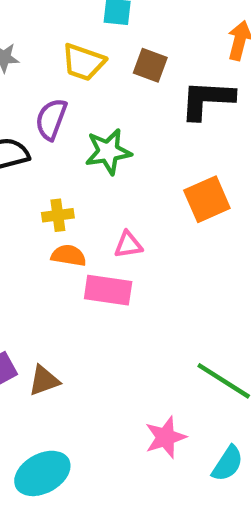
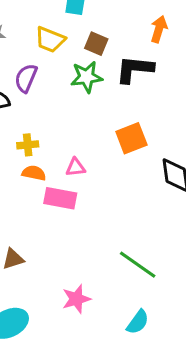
green star: (108, 152) -> (87, 77), moved
pink star: (165, 437) -> (76, 299), moved

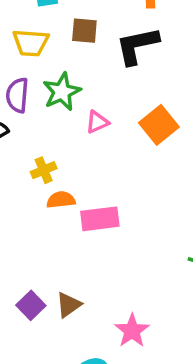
green star: (87, 77) -> (62, 92), moved
pink triangle: (76, 167) -> (97, 122), moved
pink star: (76, 299) -> (132, 331), moved

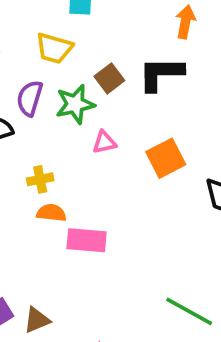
brown square: (84, 31) -> (109, 78), moved, turned 36

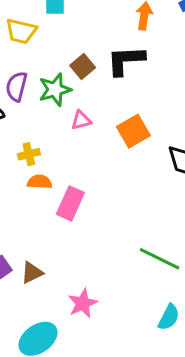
yellow trapezoid: (54, 48) -> (21, 31), moved
pink rectangle: (87, 240) -> (70, 203), turned -68

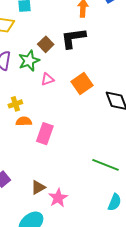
brown triangle: (32, 273) -> (38, 187), moved

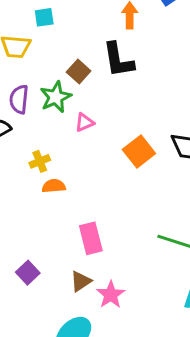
black L-shape: (73, 38) -> (118, 60), turned -88
orange square: (82, 84) -> (139, 152), moved
pink rectangle: (45, 134) -> (91, 238), moved, turned -30

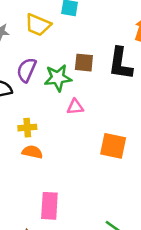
brown square: (79, 72) -> (84, 63), turned 36
orange square: (139, 152) -> (113, 146), turned 32

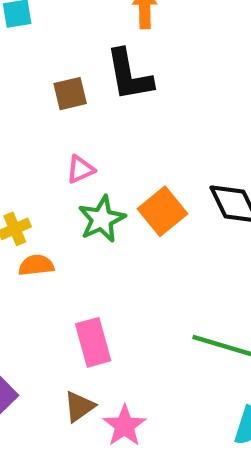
green star: (58, 78) -> (102, 219), moved
orange square: (113, 146) -> (162, 211), turned -32

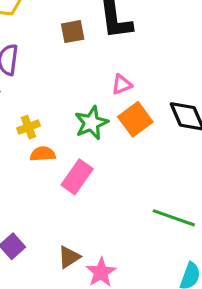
pink triangle: (80, 169) -> (122, 84), moved
pink rectangle: (93, 342) -> (77, 177), moved, turned 48

